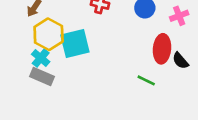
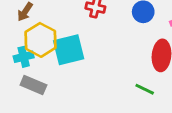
cyan cross: (41, 58) -> (24, 57), moved, turned 36

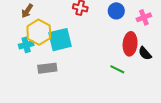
gray rectangle: (33, 85) -> (47, 68), moved, turned -30

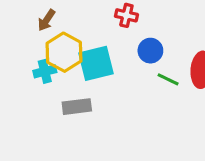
blue circle: (116, 11) -> (150, 51), moved
green line: (117, 69) -> (168, 79), moved

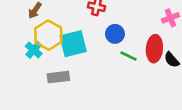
cyan cross: (45, 71) -> (34, 50), turned -35

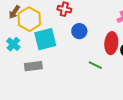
yellow hexagon: (48, 35) -> (29, 19), moved
green line: (129, 56) -> (95, 65), moved

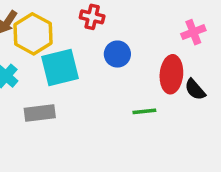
green line: (95, 65) -> (144, 111), turned -32

